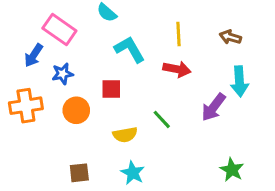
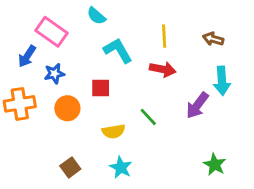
brown square: (79, 173) -> (70, 167), turned -30

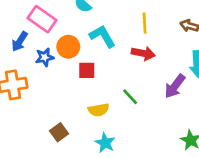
orange circle: (67, 108) -> (68, 47), moved
brown square: (70, 167) -> (59, 132), moved

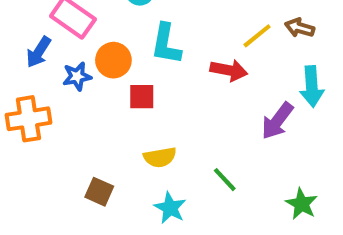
yellow line: (145, 23) -> (257, 36), moved, turned 54
cyan L-shape: (102, 36) -> (166, 44), turned -140
green line: (130, 97) -> (225, 180), moved
brown square: (59, 132) -> (99, 192), turned -30

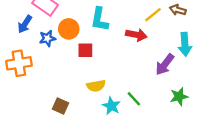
green star: (302, 204) -> (179, 96), moved, turned 30
cyan star: (170, 208) -> (111, 106), moved

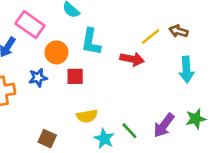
blue star: (47, 38) -> (38, 78), moved
purple arrow: (165, 64) -> (164, 125), moved
green star: (179, 96) -> (196, 119), moved

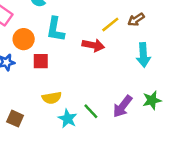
brown arrow: (178, 31) -> (136, 20), turned -49

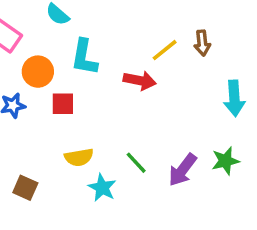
brown arrow: (136, 20) -> (202, 43), turned -63
cyan arrow: (143, 55) -> (234, 98), moved
green line: (91, 111) -> (136, 163), moved

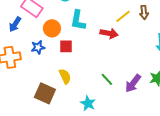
yellow semicircle: (79, 157) -> (65, 76), moved, turned -105
brown square: (25, 188) -> (45, 93), size x1.5
cyan star: (102, 188) -> (88, 103), moved

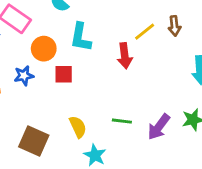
red arrow: (109, 33) -> (125, 56), turned 72
yellow semicircle: (65, 76) -> (78, 127), moved
green line: (107, 79) -> (122, 121), turned -40

